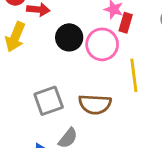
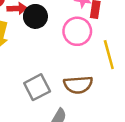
black circle: (69, 37) -> (35, 16), moved

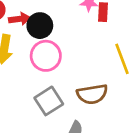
pink circle: (77, 31) -> (46, 56), moved

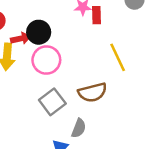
red arrow: (19, 19) -> (21, 39), moved

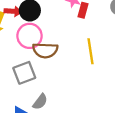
brown semicircle: (92, 92) -> (45, 50), moved

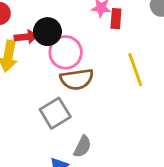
pink circle: (30, 36) -> (66, 52), moved

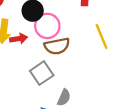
red arrow: (26, 37) -> (19, 39), moved

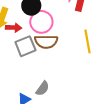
gray square: (42, 73) -> (25, 46), moved

